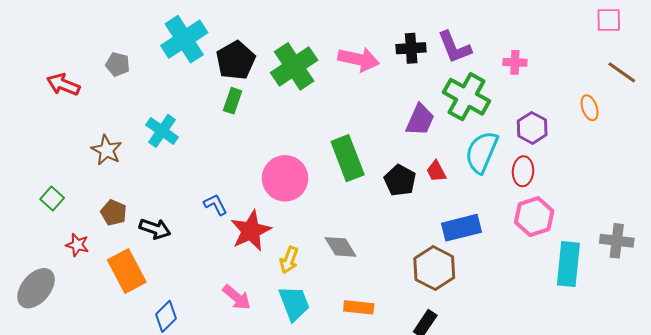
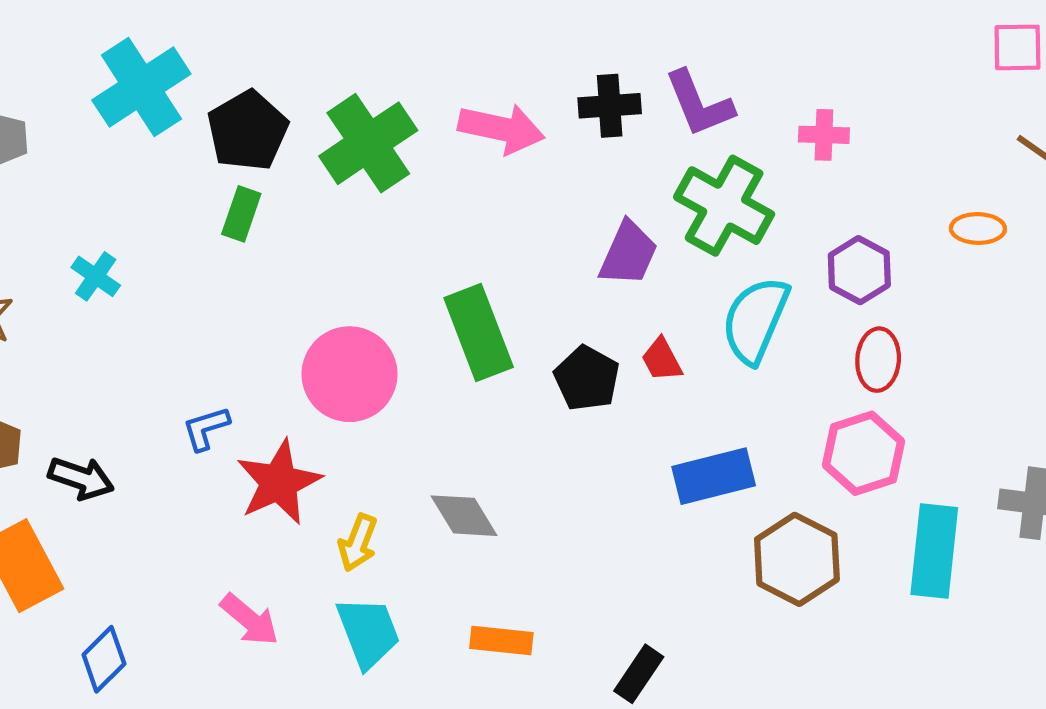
orange ellipse: (590, 108) -> (978, 229), turned -70
cyan cross: (162, 131) -> (96, 276), size x0.7
red ellipse: (523, 171) -> (878, 360), moved
blue L-shape: (215, 205) -> (206, 428), turned -80
brown hexagon: (434, 268) -> (797, 559), moved

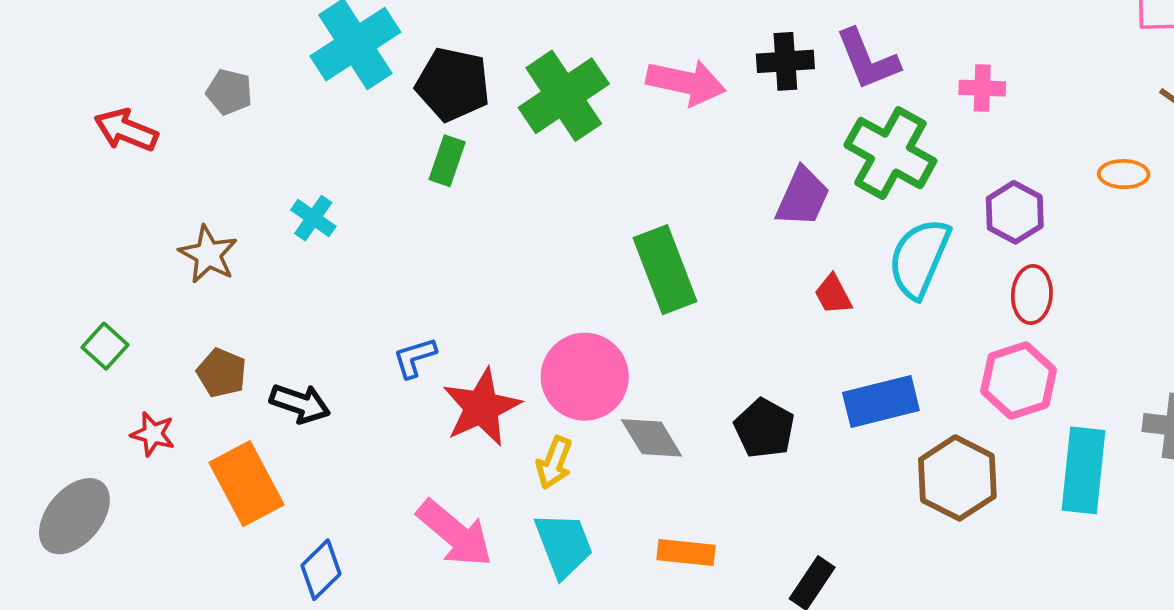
black pentagon: (248, 131) -> (453, 84), turned -30
pink circle: (350, 374) -> (585, 377), moved
black pentagon: (587, 378) -> (764, 428), moved
pink arrow: (250, 620) -> (455, 533), size x1.4

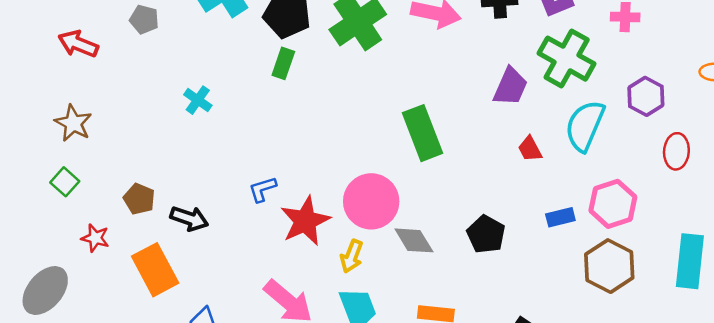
brown star: (208, 254) -> (73, 123), moved
red ellipse: (1032, 294) -> (676, 151), moved
pink hexagon: (1019, 380) -> (613, 204), moved
blue rectangle: (881, 402) -> (560, 217), size x0.6

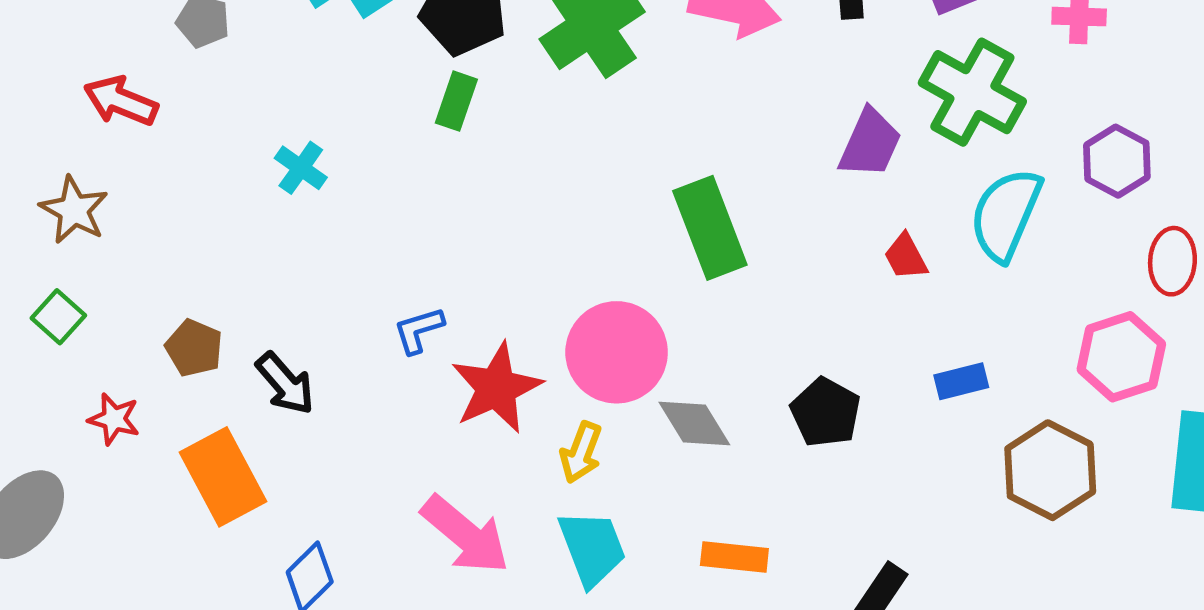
red arrow: (78, 44) -> (121, 101), moved
pink hexagon: (613, 204) -> (1121, 357), moved
black arrow: (189, 218) -> (285, 383), turned 30

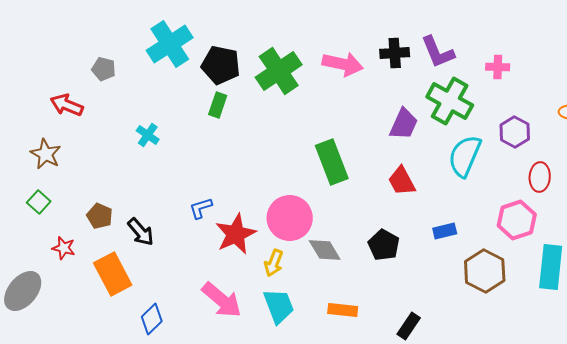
red trapezoid: (906, 257) -> (402, 181), moved, size x1.4

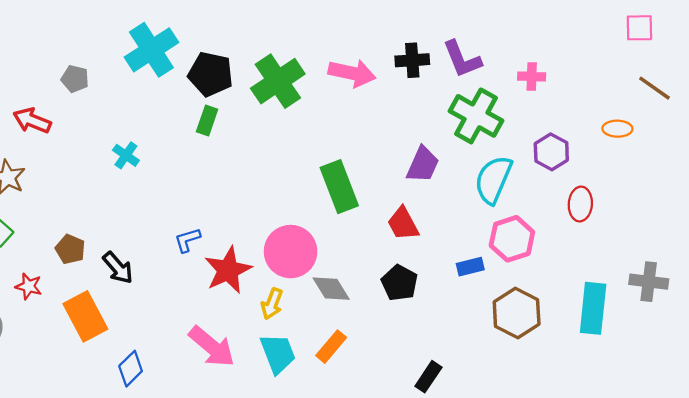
purple trapezoid: (404, 124) -> (423, 165), moved
red trapezoid: (402, 181) -> (403, 224), moved
pink hexagon: (517, 220) -> (512, 239), moved
orange rectangle: (343, 310) -> (331, 347), moved, turned -56

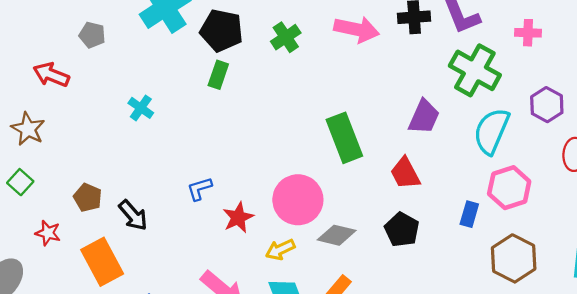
green cross: (278, 81) -> (286, 37), size x0.6
blue rectangle: (470, 267) -> (469, 214), turned -60
red star: (228, 270) -> (238, 217), size x0.7
gray diamond: (331, 289) -> (337, 235), turned -45
yellow arrow: (272, 304) -> (280, 250), turned 44

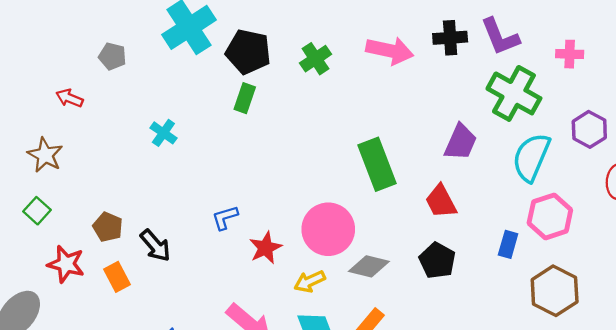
red arrow: (51, 75) -> (69, 98), size x0.7
red star: (48, 233) -> (66, 264), size x1.4
orange rectangle: (102, 262) -> (117, 277), moved, size x0.6

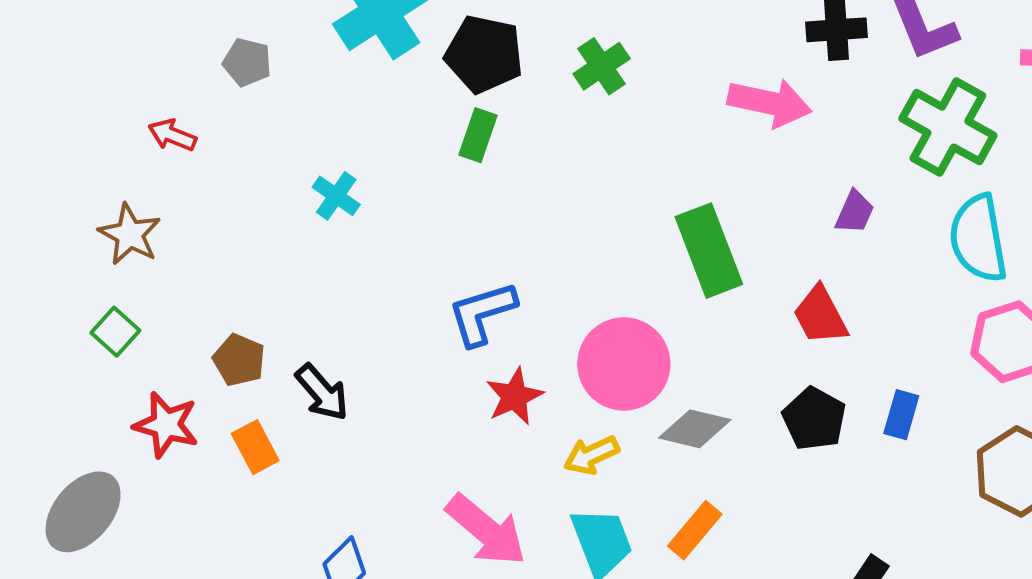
pink arrow: (390, 51) -> (770, 103), moved
purple trapezoid: (461, 142) -> (855, 212), size x0.7
cyan semicircle: (531, 157) -> (978, 238), turned -33
blue L-shape: (225, 218) -> (482, 313), moved, size x1.5
blue rectangle: (508, 244) -> (901, 415), moved

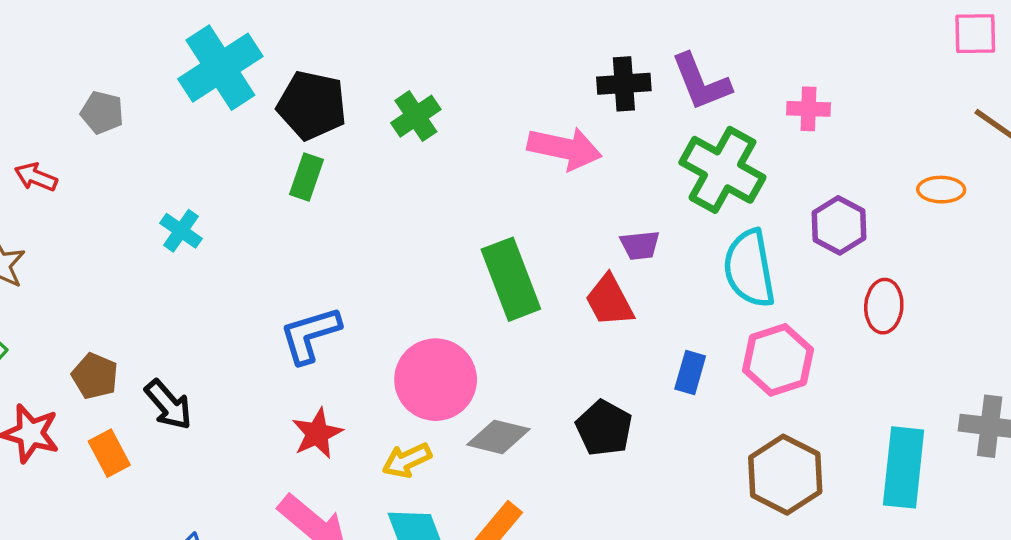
purple trapezoid: (855, 212) -> (640, 245), turned 60
red trapezoid: (820, 315) -> (609, 301), moved
red star: (514, 396) -> (317, 433), moved
blue rectangle: (901, 415) -> (690, 372), moved

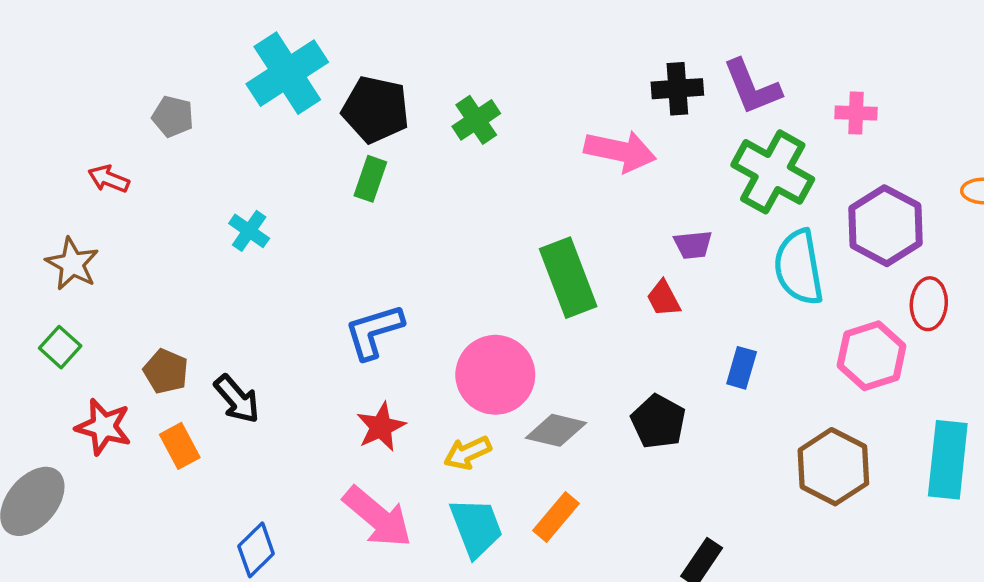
purple hexagon: (839, 225) -> (885, 226), size x1.4
red trapezoid: (609, 301) -> (664, 299), size x0.7
pink hexagon: (778, 360) -> (872, 356), moved

